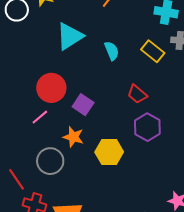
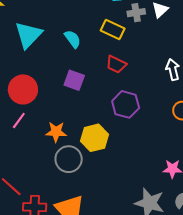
red trapezoid: (137, 94) -> (116, 64), moved
purple square: (83, 105) -> (74, 80), moved
gray circle: (50, 161) -> (69, 159), moved

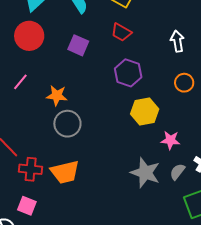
red circle: (23, 89) -> (29, 36), moved
yellow hexagon: (94, 138) -> (145, 111), moved

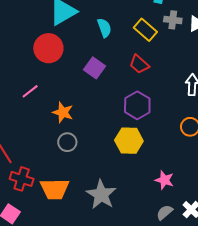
yellow hexagon: (145, 111) -> (129, 141), moved
gray circle: (67, 124) -> (67, 142), size x0.7
gray star: (145, 173) -> (101, 195), moved

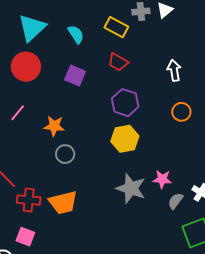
pink star: (164, 180) -> (162, 179), moved
gray star: (101, 195) -> (131, 188), moved

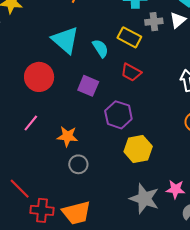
cyan triangle: (32, 28) -> (65, 40), moved, turned -36
cyan semicircle: (76, 34) -> (100, 48), moved
purple hexagon: (125, 103) -> (118, 115), moved

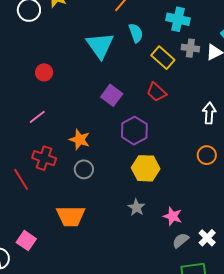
cyan semicircle: (100, 48) -> (136, 33), moved
red circle: (39, 77) -> (44, 72), moved, size x0.6
pink line: (31, 123) -> (37, 117), moved
gray star: (144, 199) -> (136, 207), moved, size x0.6
red cross: (42, 210) -> (44, 158), moved

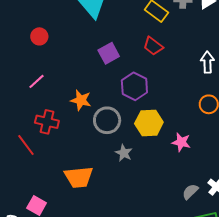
purple square: (112, 95) -> (109, 53), turned 30
gray circle: (84, 169) -> (107, 120), moved, size x1.4
gray star: (136, 207) -> (124, 153), moved
pink star: (173, 216) -> (181, 142), moved

